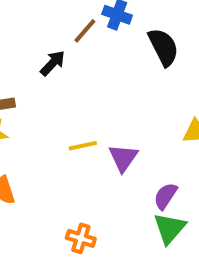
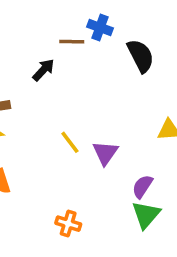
brown line: (85, 31) -> (72, 42), turned 50
yellow line: (83, 146) -> (70, 142), turned 65

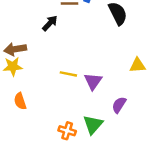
yellow line: (70, 142) -> (68, 74), turned -42
green triangle: (146, 215) -> (93, 125), moved

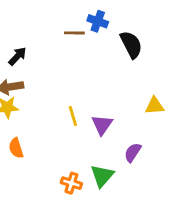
black arrow: (50, 23) -> (17, 56), moved
yellow line: (68, 74) -> (73, 116), turned 63

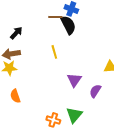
black semicircle: (131, 45) -> (68, 25), moved
yellow line: (73, 116) -> (54, 52), moved
purple semicircle: (133, 152) -> (95, 91), moved

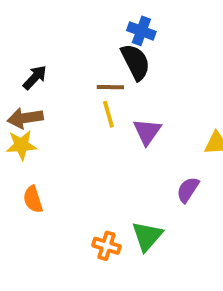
brown line: (55, 17) -> (110, 87), moved
purple triangle: (74, 80) -> (147, 132), moved

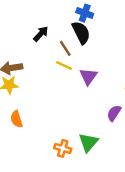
black arrow: (35, 77) -> (41, 34), moved
brown line: (110, 87) -> (65, 48), turned 56
yellow line: (108, 114) -> (64, 65), turned -49

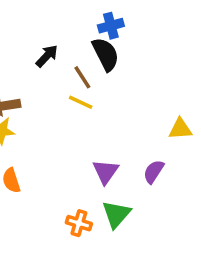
blue cross: (85, 13) -> (111, 26), turned -35
purple triangle: (88, 76) -> (106, 172), moved

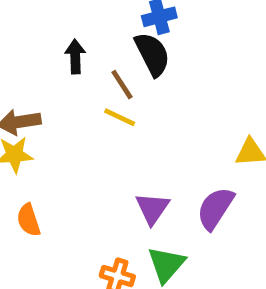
black arrow: (47, 56) -> (75, 56), turned -45
purple semicircle: (154, 172) -> (215, 208), size x1.4

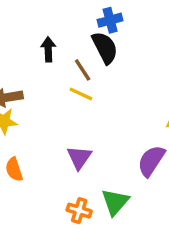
purple triangle: (152, 208) -> (79, 157), moved

